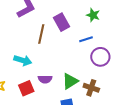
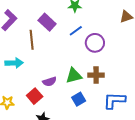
cyan arrow: (23, 60) -> (14, 63), moved
green triangle: (70, 81) -> (74, 76), turned 36

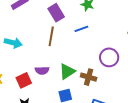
brown line: (32, 40) -> (51, 36), moved
purple circle: (95, 43) -> (109, 57), moved
green triangle: (74, 76) -> (67, 71), turned -36

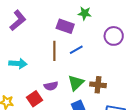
purple rectangle: (56, 13) -> (65, 26), moved, turned -30
blue line: (81, 29) -> (76, 50), moved
purple circle: (109, 57) -> (114, 36), moved

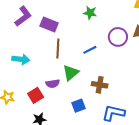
purple rectangle: (65, 26) -> (49, 24), moved
blue line: (76, 50) -> (90, 50), moved
green triangle: (76, 83) -> (71, 73), moved

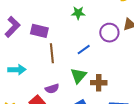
green triangle: (71, 73) -> (78, 76), moved

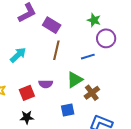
purple circle: (109, 33) -> (106, 38), moved
cyan arrow: (17, 70) -> (18, 55), turned -60
brown cross: (99, 83) -> (92, 93), turned 35

